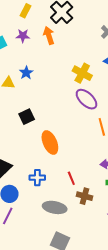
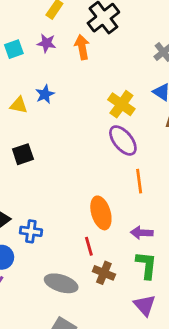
black square: (27, 117) -> (23, 154), moved
orange ellipse: (50, 142) -> (101, 213), moved
blue cross: (37, 178) -> (31, 231), moved

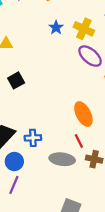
blue star: (45, 94) -> (56, 28), moved
gray ellipse: (61, 283) -> (62, 159), moved

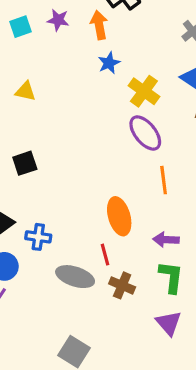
blue star: (56, 28) -> (109, 63), moved
black square: (16, 80) -> (25, 163), moved

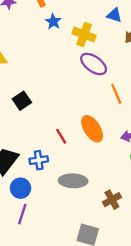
black square: (25, 163) -> (22, 101), moved
red line: (105, 255) -> (61, 136), moved
brown cross: (122, 285) -> (112, 200), moved, turned -36

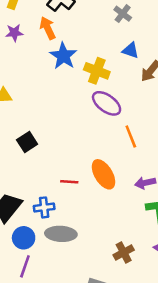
blue star: (53, 22) -> (63, 56), size x1.5
red line: (61, 136) -> (69, 182), turned -56
gray ellipse: (73, 181) -> (61, 234), moved

